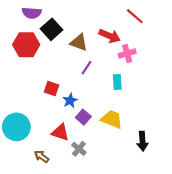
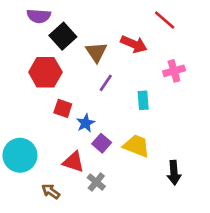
brown triangle: (79, 42) -> (96, 52), turned 36
red hexagon: (26, 45) -> (45, 72), moved
pink cross: (127, 53) -> (174, 71), moved

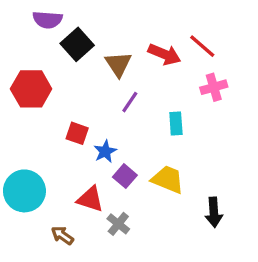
red line: (165, 20) -> (202, 46), moved
red hexagon: (45, 72) -> (31, 89), moved

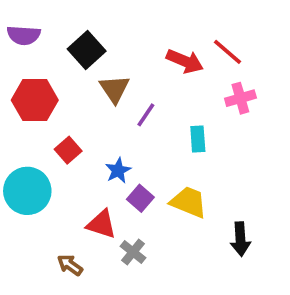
purple semicircle: (48, 20) -> (24, 35), moved
brown triangle: (118, 64) -> (114, 89), moved
red square: (77, 133) -> (68, 150), moved, turned 30
cyan circle: (24, 191) -> (27, 191), moved

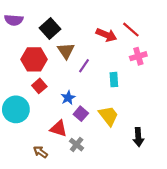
red hexagon: (35, 100) -> (34, 59), moved
yellow trapezoid: (189, 202) -> (109, 116), turned 30

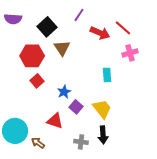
purple line: (84, 66) -> (79, 15), moved
cyan circle: (16, 109) -> (15, 131), moved
black arrow: (138, 137) -> (103, 135), moved
gray cross: (77, 145) -> (81, 142), moved, turned -32

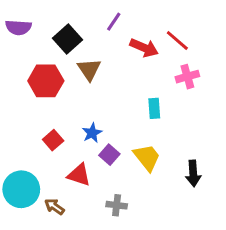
red square: (37, 81) -> (53, 140), moved
black arrow: (103, 135) -> (193, 173), moved

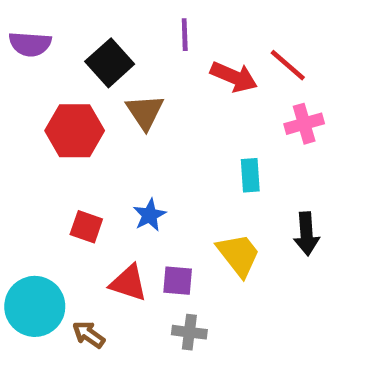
purple line: (114, 22) -> (185, 35), turned -36
red square: (53, 140) -> (86, 227), turned -30
purple square: (109, 155) -> (178, 281), moved, turned -36
black arrow: (193, 173) -> (306, 234), moved

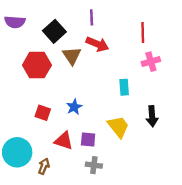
red line: (288, 65) -> (143, 32), turned 48
red arrow: (234, 77) -> (97, 44), moved
brown arrow: (89, 334) -> (44, 166), turned 77

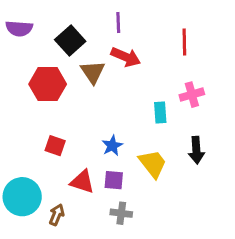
pink cross: (151, 62) -> (192, 95), moved
blue star: (74, 107) -> (112, 146), moved

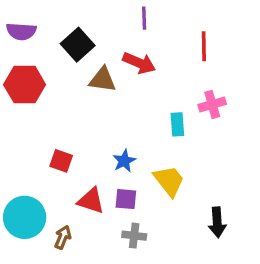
purple line: (118, 22) -> (144, 18), moved
brown triangle: (93, 72) -> (103, 80), turned -48
red hexagon: (48, 84) -> (25, 85), moved
black arrow: (196, 150) -> (217, 222), moved

